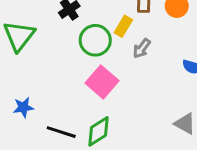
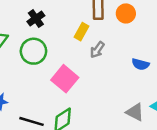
green circle: (95, 40) -> (33, 51), moved

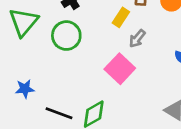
pink square: (65, 79) -> (120, 69), moved

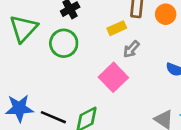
yellow rectangle: (121, 17) -> (117, 28), turned 30
blue star: (25, 89) -> (19, 108), moved, size x1.5

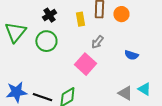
yellow rectangle: (117, 28) -> (80, 19), moved, turned -72

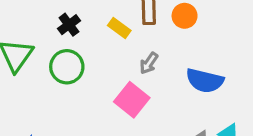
yellow rectangle: (80, 19) -> (119, 28), turned -40
blue semicircle: (131, 55) -> (205, 81), size x1.6

